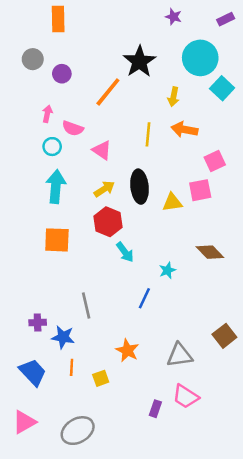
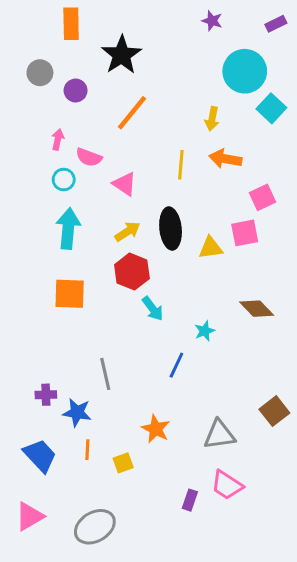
black star: (140, 62) -> (122, 55), moved

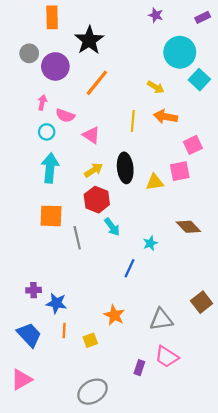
purple circle: (76, 91) -> (55, 66), size x1.6
yellow arrow: (212, 119) -> (156, 87), turned -70
gray line: (105, 374) -> (77, 238), moved
gray ellipse: (95, 527) -> (92, 392), moved

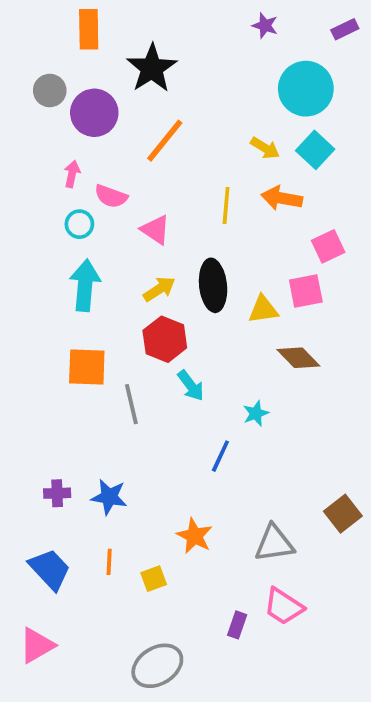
cyan square: (199, 80) -> (315, 150), moved
brown diamond: (188, 227) -> (298, 358), moved
blue star: (56, 303) -> (109, 497), moved

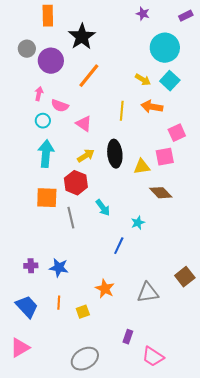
red hexagon: (165, 339) -> (76, 183), moved
pink trapezoid: (284, 606) -> (153, 357), moved

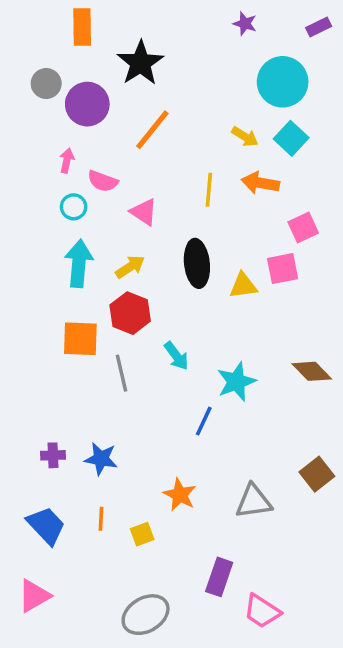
yellow arrow: (86, 156) -> (130, 267), moved
brown diamond: (161, 193) -> (312, 371), moved
cyan star: (138, 223) -> (236, 382), size x1.6
purple rectangle: (128, 337) -> (219, 577), size x1.5

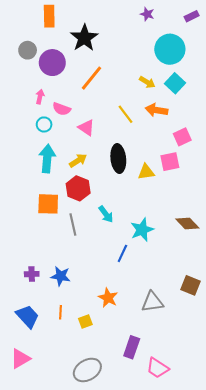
yellow line: (209, 190) -> (126, 114), turned -42
brown square: (317, 474) -> (191, 285), turned -30

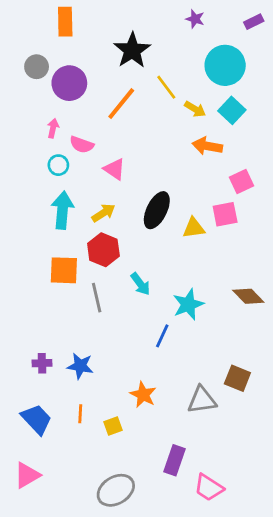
black star: (84, 38) -> (132, 50), moved
yellow line: (126, 114) -> (166, 87), moved
black ellipse: (118, 159) -> (157, 210), turned 32
brown square: (191, 285) -> (237, 378), moved

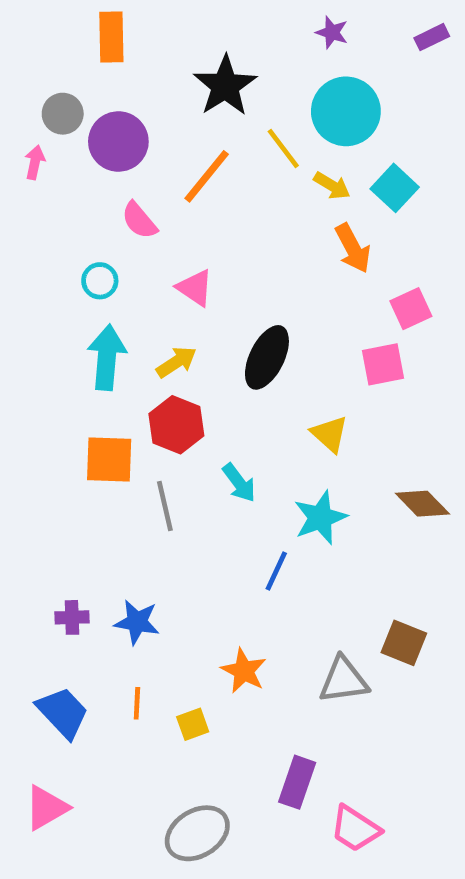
cyan circle: (225, 65) -> (346, 111), moved
pink arrow: (53, 128) -> (35, 162), moved
pink semicircle: (82, 145) -> (139, 220), moved, turned 30
orange arrow: (207, 146) -> (353, 248), turned -128
yellow triangle: (194, 228) -> (330, 434), moved, turned 50

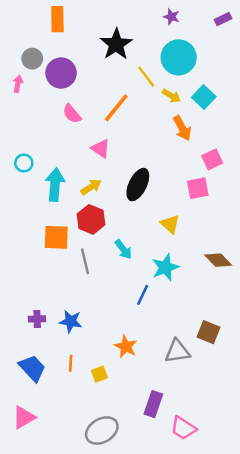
orange line: (207, 176) -> (116, 108), moved
cyan circle: (100, 281) -> (24, 163), moved

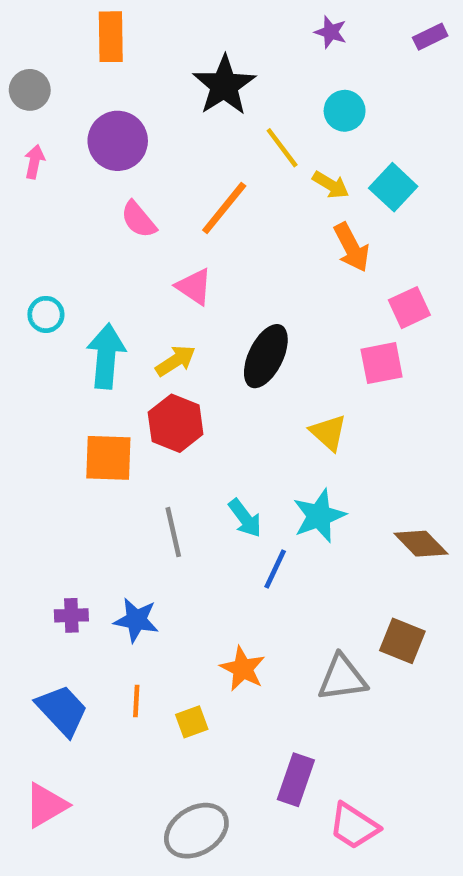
cyan circle: (179, 57) -> (345, 111), size x0.6
gray circle: (32, 59) -> (30, 90), moved
cyan arrow: (123, 249) -> (245, 518), moved
brown diamond: (218, 260) -> (421, 544), moved
gray line: (85, 261) -> (173, 532), moved

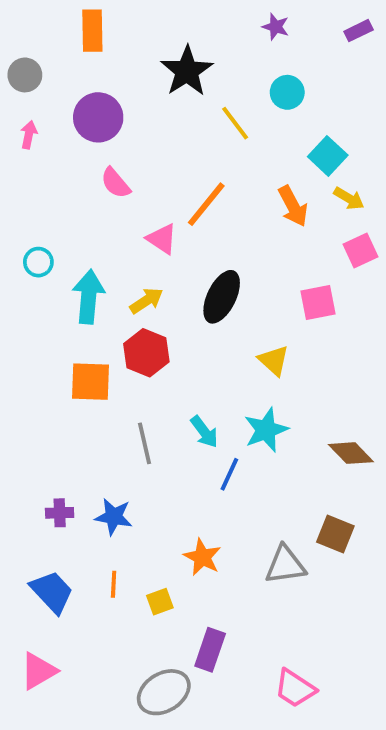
yellow arrow: (331, 185) -> (349, 198), moved
orange line: (224, 208) -> (206, 204), moved
pink square: (409, 308) -> (361, 250), moved
purple rectangle: (296, 780) -> (210, 650), moved

